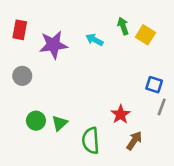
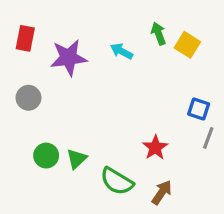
green semicircle: (91, 141) -> (117, 181), turned -55
brown arrow: (134, 141) -> (162, 192), moved

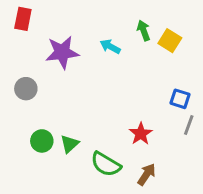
red rectangle: (25, 38) -> (23, 19), moved

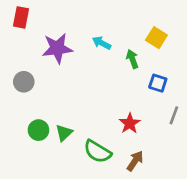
green arrow: (144, 30) -> (132, 59), moved
blue square: (180, 99) -> (158, 83), moved

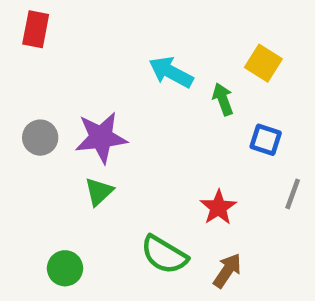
cyan arrow: (102, 43) -> (171, 72), size x1.4
purple star: (57, 48) -> (101, 138), moved
green circle: (38, 130) -> (65, 268), moved
green triangle: (64, 133) -> (99, 192), moved

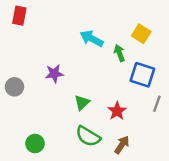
gray circle: (40, 138) -> (14, 87), moved
purple star: (101, 138) -> (54, 74), size x0.7
blue square: (266, 140) -> (142, 75), size x1.5
green triangle: (99, 192) -> (82, 103), moved

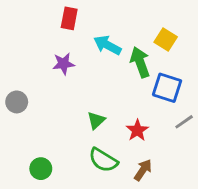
red rectangle: (19, 16) -> (69, 18), moved
green arrow: (119, 53) -> (140, 62), size x1.5
purple star: (54, 74) -> (63, 64), moved
gray line: (157, 104) -> (184, 122), turned 35

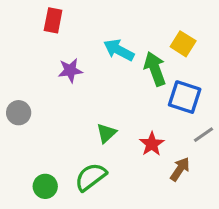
red rectangle: (69, 18) -> (53, 20), moved
green semicircle: (103, 160) -> (91, 177), moved, turned 112
brown arrow: (143, 170) -> (180, 169), moved

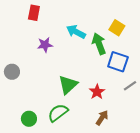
green triangle: (106, 133) -> (68, 85), size x1.5
brown arrow: (180, 169) -> (102, 118), moved

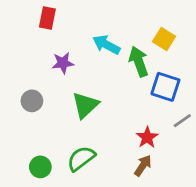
gray circle: (12, 72) -> (32, 101), moved
green triangle: (68, 85) -> (85, 105), moved
red star: (97, 92) -> (147, 137), moved

